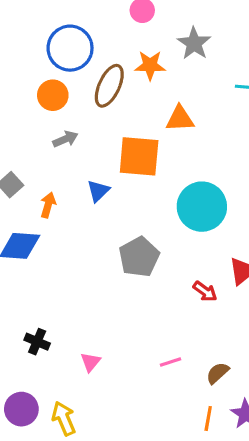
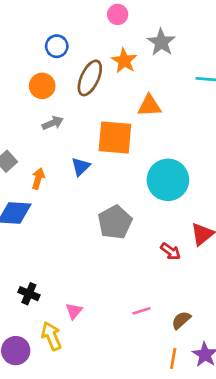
blue circle: (70, 48) -> (57, 46), size x0.6
orange star: (150, 65) -> (124, 61), turned 30
yellow arrow: (64, 418) -> (51, 336), moved

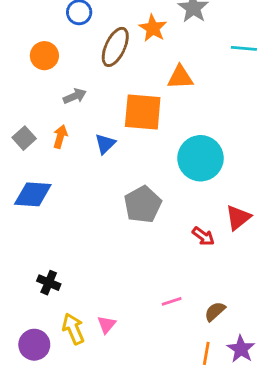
orange circle: (42, 86) -> (44, 56), moved
orange arrow: (38, 179) -> (60, 137), moved
pink triangle: (74, 311) -> (107, 324), moved

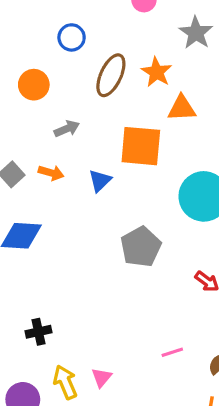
orange star: (153, 28) -> (157, 72), moved
orange arrow: (60, 137) -> (51, 173), turned 90
black cross: (49, 283) -> (39, 332), turned -35

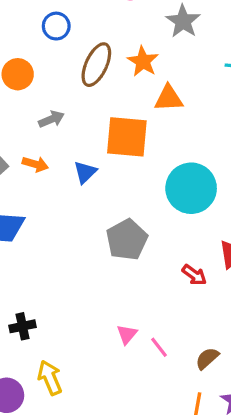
pink line: (172, 352) -> (159, 347), turned 70
pink triangle: (101, 377) -> (127, 334), moved

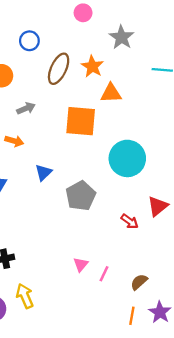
blue triangle: (85, 172) -> (43, 172), moved
pink line: (159, 347) -> (104, 274), turned 63

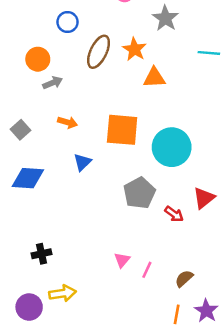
gray arrow: (26, 108) -> (53, 83), moved
orange square: (81, 121) -> (122, 130), moved
orange arrow: (14, 141) -> (68, 122), moved
gray pentagon: (81, 196) -> (139, 193), moved
yellow arrow: (25, 296) -> (63, 293), turned 105

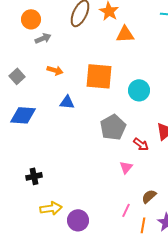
cyan circle: (172, 147) -> (139, 90), size x0.7
blue triangle: (82, 162) -> (67, 102), turned 49
pink triangle: (122, 260) -> (126, 167), moved
pink line: (147, 270) -> (126, 210), moved
purple circle: (29, 307) -> (78, 220), moved

